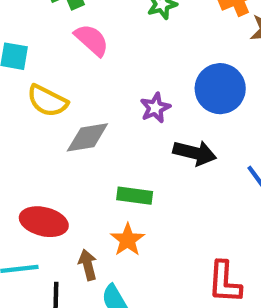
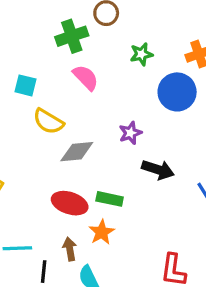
blue circle: (220, 89) -> (177, 92), moved
red ellipse: (44, 222) -> (70, 203), moved

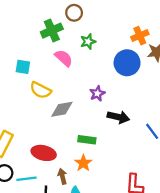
green star: (141, 54) -> (88, 42), moved
red ellipse: (70, 203) -> (44, 153), moved

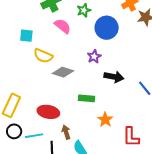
blue circle: (127, 63) -> (107, 28), moved
gray diamond: (62, 109) -> (63, 72), turned 30
orange star: (83, 163) -> (105, 120), moved

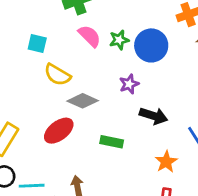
green star: (84, 10) -> (119, 40), moved
red ellipse: (48, 112) -> (59, 131), moved, turned -55
orange star: (105, 120) -> (166, 162), moved

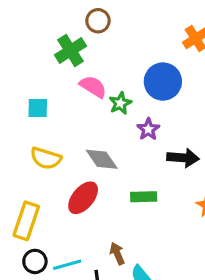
green star: (119, 40) -> (120, 103), moved
yellow semicircle: (57, 75) -> (46, 158), moved
gray diamond: (83, 101) -> (102, 159), turned 44

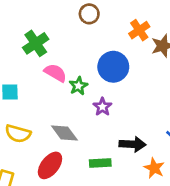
brown circle: (98, 21) -> (89, 14), moved
black arrow: (183, 158) -> (133, 144), moved

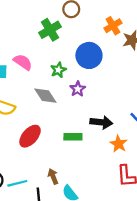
green cross: (36, 43) -> (50, 30), moved
pink semicircle: (55, 73) -> (23, 62), moved
gray diamond: (64, 133) -> (45, 96), moved

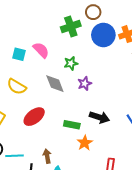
blue circle: (89, 55) -> (103, 35), moved
orange star: (119, 144) -> (85, 143), moved

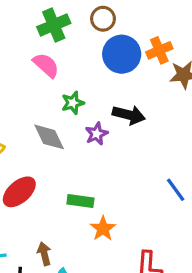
green cross: (71, 26) -> (54, 25), moved
pink semicircle: (41, 50) -> (46, 65), moved
black arrow: (99, 117) -> (129, 115), moved

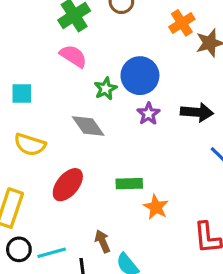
blue circle: (122, 54) -> (140, 76), moved
black arrow: (129, 115) -> (197, 112), moved
purple star: (97, 134) -> (148, 114), moved

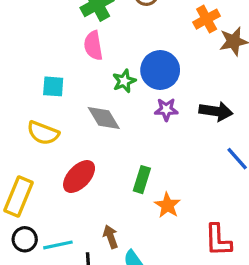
pink semicircle: (73, 56) -> (93, 46), turned -136
cyan square: (22, 93) -> (53, 86), moved
purple star: (148, 114) -> (166, 109), turned 30
green rectangle: (129, 184) -> (142, 180), turned -75

